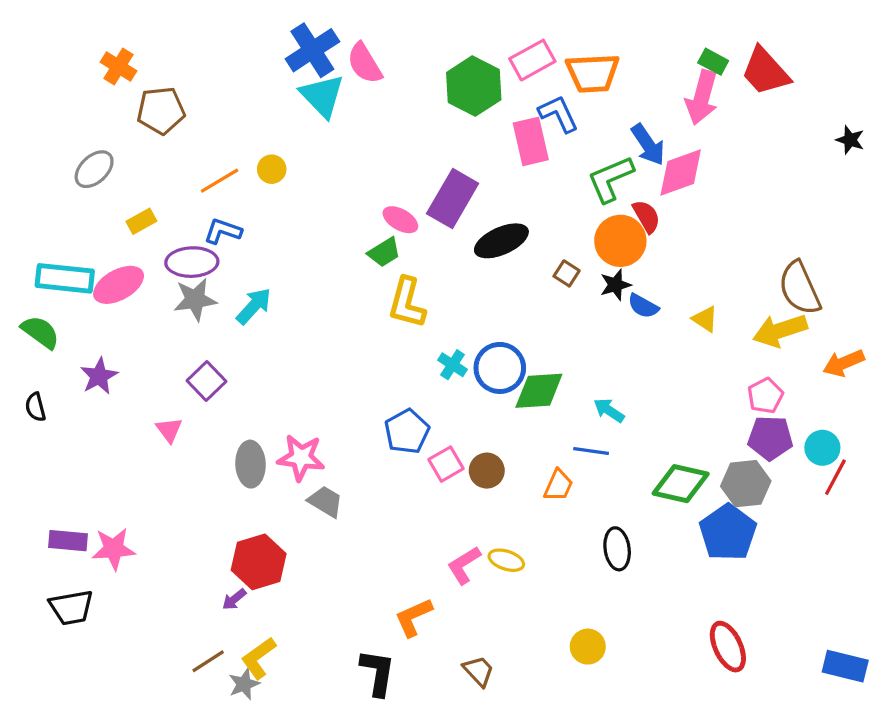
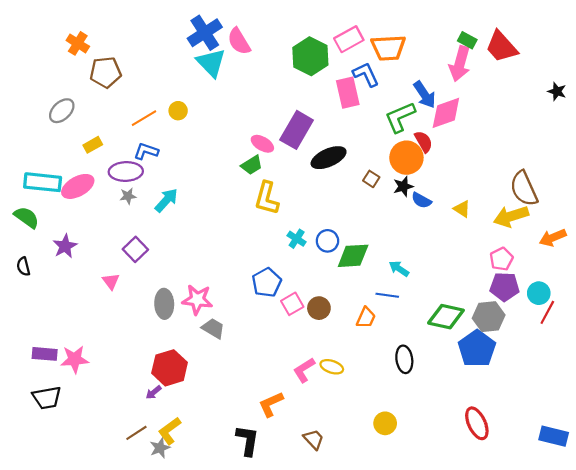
gray star: (195, 300) -> (128, 196), size x0.6
blue circle: (500, 368) -> (327, 241), size x0.7

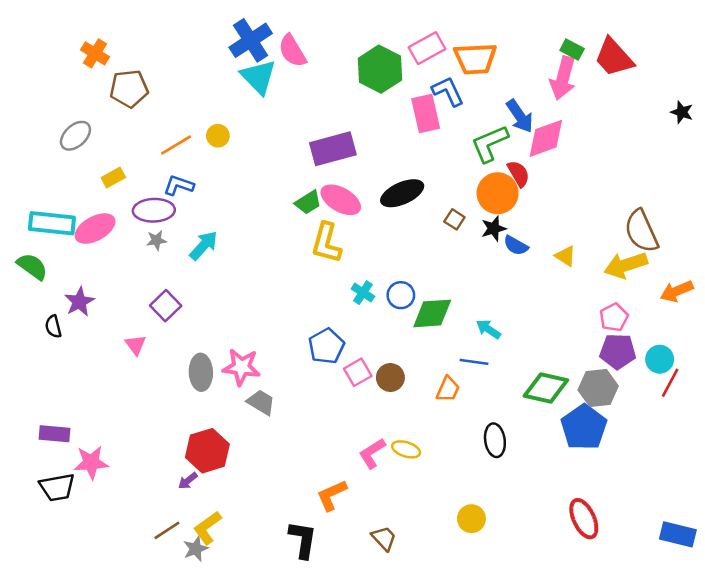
purple rectangle: (297, 130) -> (333, 149), moved, turned 45
pink ellipse: (262, 144) -> (341, 200), moved, size x1.4
black semicircle: (23, 266) -> (53, 327), moved
pink star: (75, 359) -> (91, 462), moved

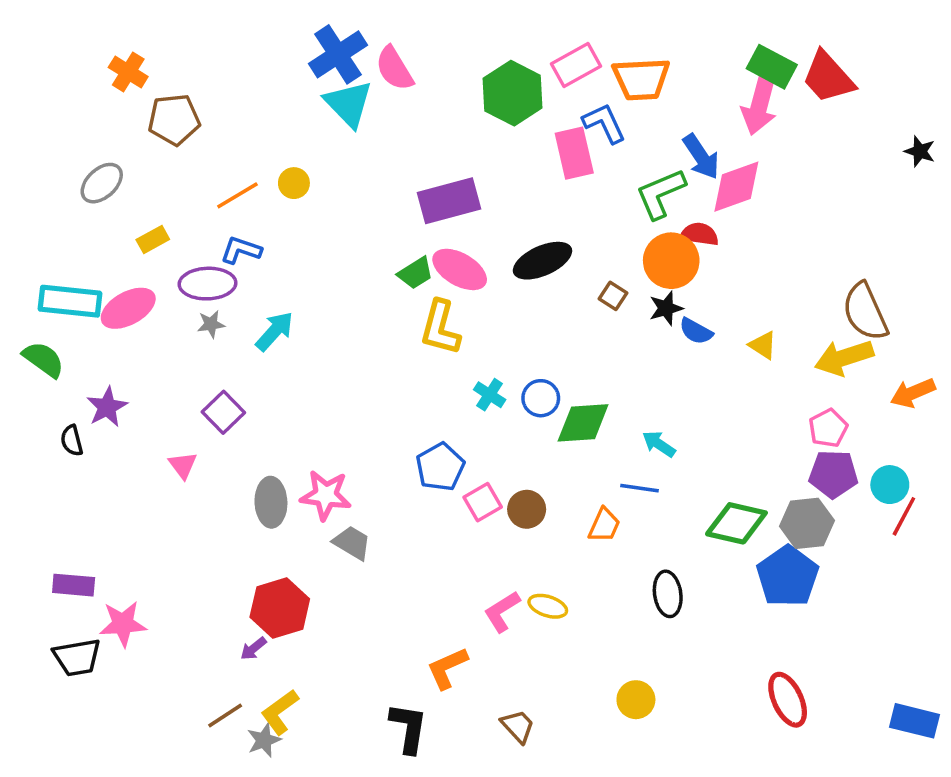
green rectangle: (572, 49) -> (772, 67), size x1.5
red semicircle: (518, 174) -> (699, 234), turned -52

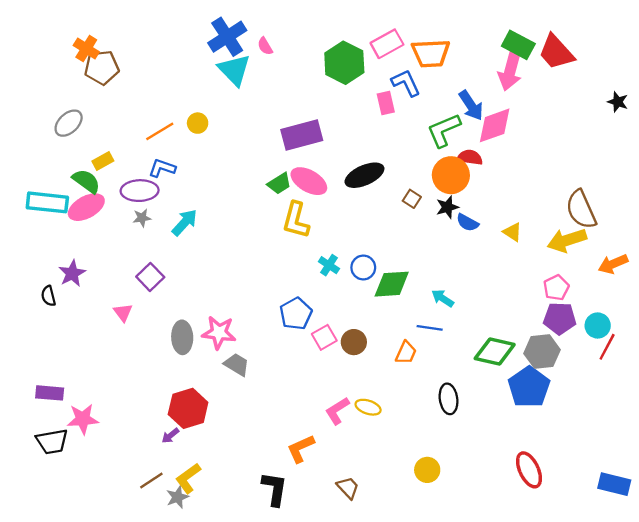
pink semicircle: (394, 68) -> (265, 46), size x0.6
brown pentagon: (174, 120) -> (102, 67), moved
pink rectangle: (574, 153) -> (386, 103), size x0.7
green semicircle: (44, 359) -> (86, 181), moved

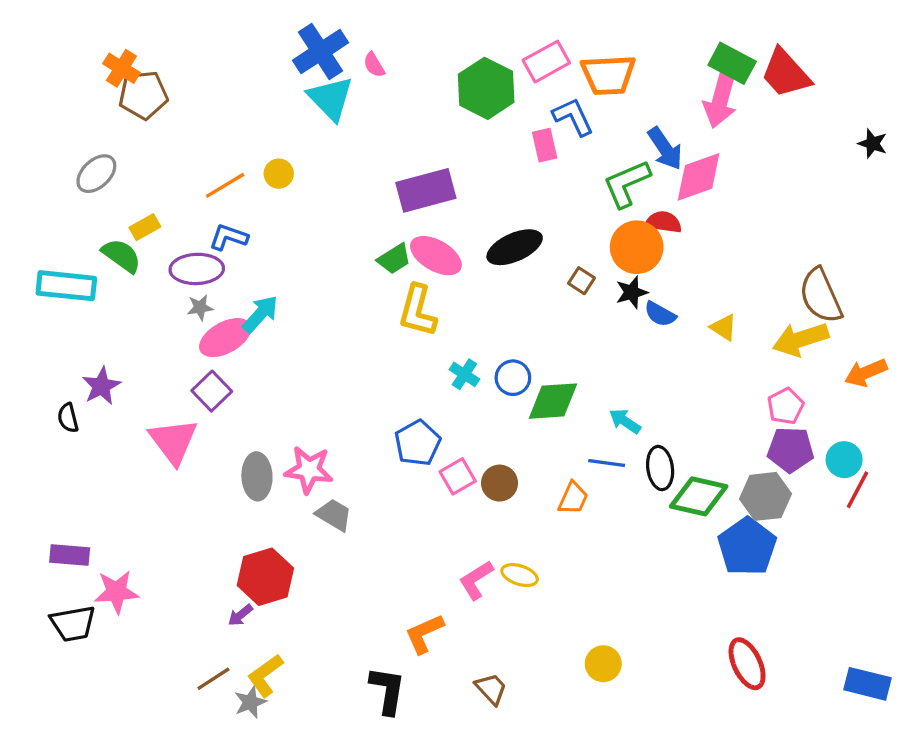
pink ellipse: (86, 207) -> (225, 338), moved
pink triangle: (123, 312) -> (173, 441), size x1.8
black ellipse: (449, 399) -> (660, 468), moved

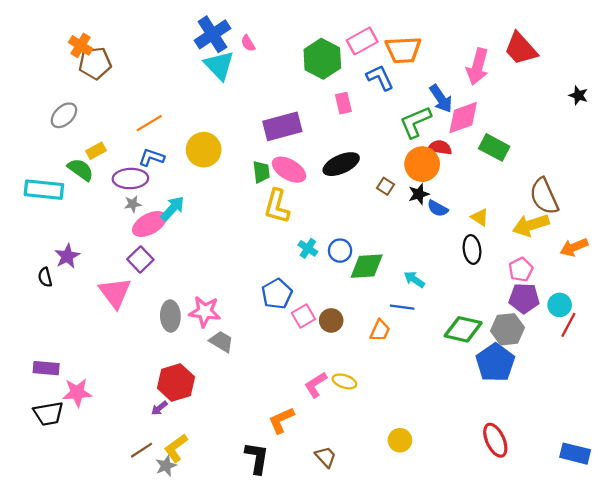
green rectangle: (732, 63) -> (494, 147), moved
pink rectangle: (545, 145) -> (343, 103), moved
yellow circle: (279, 174) -> (204, 150), moved, size x1.8
green trapezoid: (394, 259) -> (261, 172), turned -65
black ellipse: (660, 468) -> (472, 249), moved

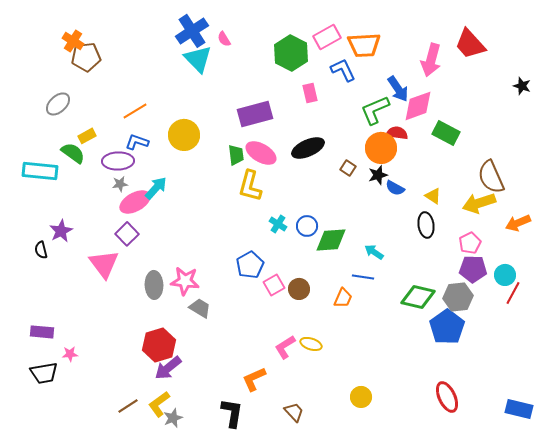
pink star: (77, 393) -> (70, 354), size x0.6
purple arrow: (159, 408) -> (168, 368), moved, size x1.8
gray star: (166, 466) -> (173, 418), moved

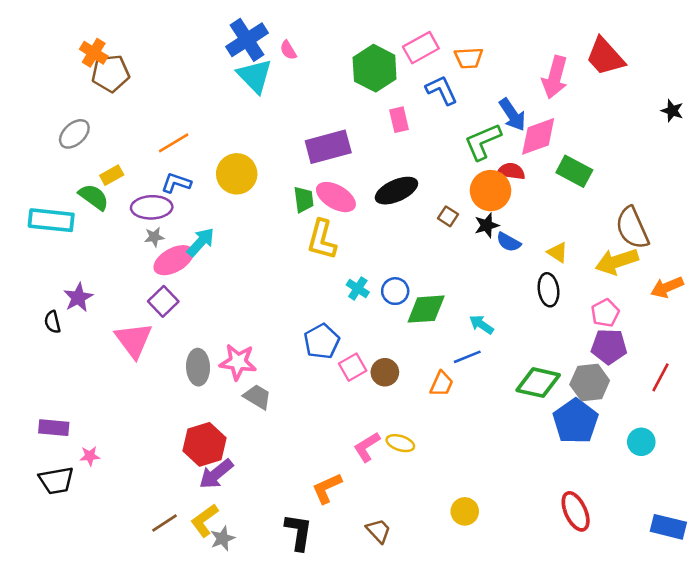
orange trapezoid: (364, 45) -> (469, 58), size x0.7
cyan circle: (505, 275) -> (641, 442), moved
blue line: (363, 277) -> (467, 357), turned -30

